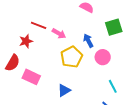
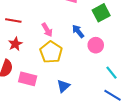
red line: (39, 25) -> (13, 20), moved
pink arrow: (59, 34) -> (47, 30), turned 40
yellow pentagon: (72, 57) -> (51, 52), moved

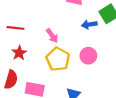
blue arrow: (78, 31) -> (89, 25), moved, turned -56
pink circle: (96, 45) -> (88, 56), moved

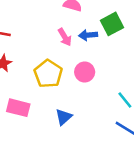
pink arrow: (52, 36) -> (65, 37), moved

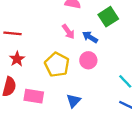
blue arrow: (88, 35) -> (90, 37), moved, turned 42

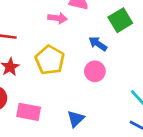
pink arrow: (68, 32) -> (58, 18), moved, turned -49
yellow pentagon: (57, 65) -> (50, 60), moved

